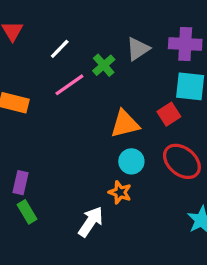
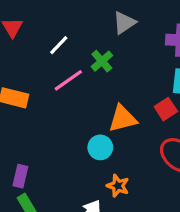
gray triangle: (138, 49) -> (124, 23), moved
cyan circle: (131, 161) -> (100, 147), moved

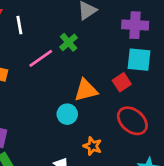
white line: (59, 45) -> (19, 25), moved, turned -54
orange star: (118, 186) -> (93, 146), moved

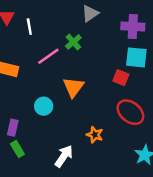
red square: (122, 82) -> (121, 78), turned -35
orange triangle: (86, 90) -> (73, 87), moved, turned -40
cyan circle: (67, 114) -> (44, 106), moved

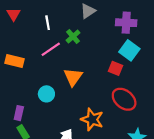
white line: (29, 27) -> (48, 23), moved
cyan square: (136, 57) -> (129, 50), turned 30
orange star: (95, 135) -> (92, 119), size x1.5

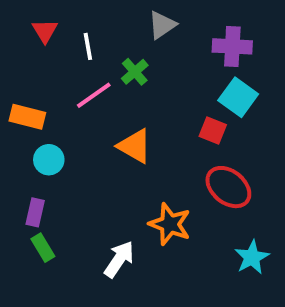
red triangle: (13, 14) -> (45, 31), moved
orange triangle: (73, 77) -> (135, 146), turned -36
cyan circle: (46, 94) -> (49, 160), moved

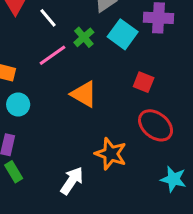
white line: (88, 46) -> (48, 18), turned -30
cyan square: (238, 97) -> (123, 34), moved
cyan star: (252, 257) -> (173, 179), turned -30

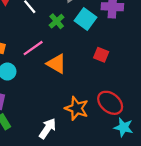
pink line: (52, 55) -> (33, 48), moved
red ellipse: (156, 125) -> (110, 103), moved

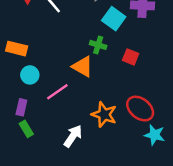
green cross: (57, 21) -> (98, 45), moved, turned -32
pink line: (33, 48) -> (57, 92), moved

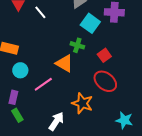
red square: (131, 57) -> (104, 55), turned 32
red ellipse: (140, 109) -> (105, 81), moved

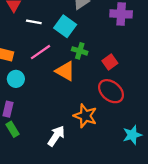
white line: (40, 12) -> (34, 22), moved, turned -40
cyan square: (90, 23) -> (65, 26), moved
pink line: (43, 84) -> (41, 52), moved
cyan star: (124, 120) -> (132, 135), turned -30

